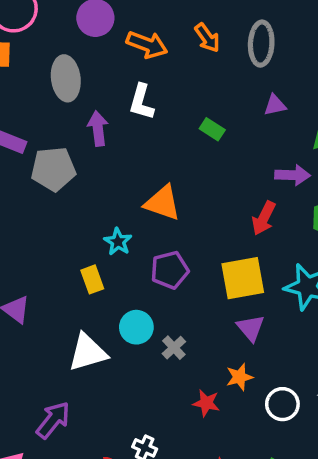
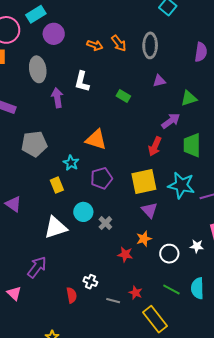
orange arrow: (147, 45) -> (95, 45), moved, size x0.7
gray pentagon: (53, 169) -> (34, 144), moved
purple arrow: (293, 175) -> (171, 121), turned -36

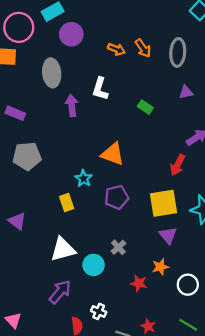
gray pentagon: (34, 144) -> (27, 156), moved
cyan circle: (83, 212) -> (94, 265), moved
purple arrow: (37, 267) -> (60, 292), moved

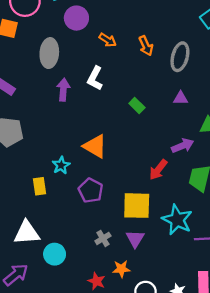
orange arrow: (116, 49) -> (108, 40), moved
purple pentagon: (117, 197) -> (91, 191), turned 30
gray cross: (118, 247) -> (103, 238), moved

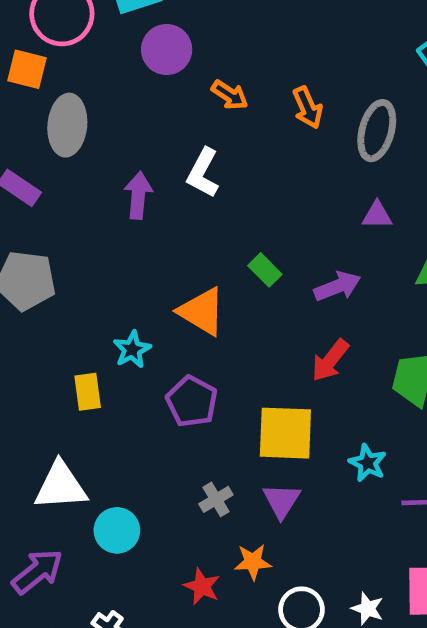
gray ellipse: (49, 53) -> (67, 125), moved
green rectangle: (137, 105) -> (265, 270), moved
purple arrow: (183, 146) -> (337, 286), moved
cyan star: (177, 220) -> (368, 463), size x0.6

